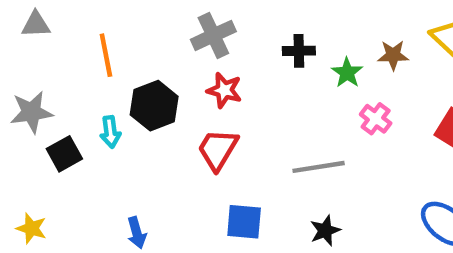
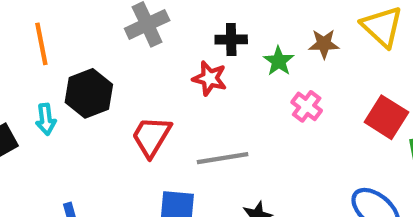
red star: (224, 90) -> (210, 78), moved
gray line: (319, 167) -> (223, 158), moved

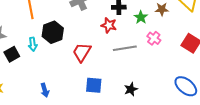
gray line: (223, 158) -> (125, 48), moved

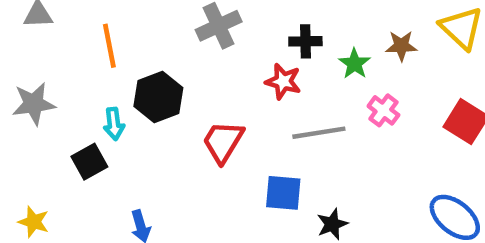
black square: (12, 54) -> (89, 162), moved
blue square: (94, 85) -> (283, 193), moved

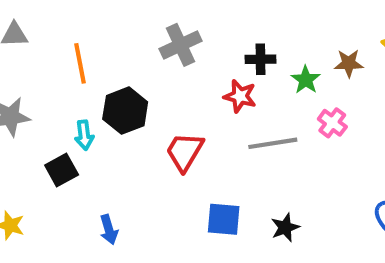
blue square: (283, 193) -> (224, 219), moved

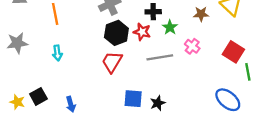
green star: (306, 80) -> (170, 27), moved
black hexagon: (125, 111) -> (116, 33), moved
black square: (62, 170) -> (38, 96), moved
black star: (285, 227) -> (158, 103), moved

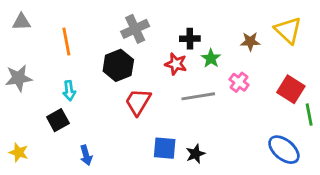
black hexagon: (116, 33) -> (118, 65), moved
black square: (38, 96) -> (58, 120), moved

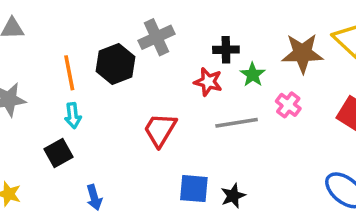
orange line: (66, 42) -> (69, 73), moved
brown star: (250, 42) -> (302, 53), size x1.6
black hexagon: (118, 65) -> (116, 64), moved

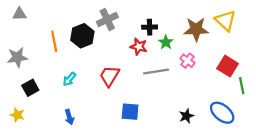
cyan arrow: (73, 116) -> (69, 79), moved, turned 48
black square: (59, 153) -> (30, 88), moved
black star: (233, 196) -> (186, 116), moved

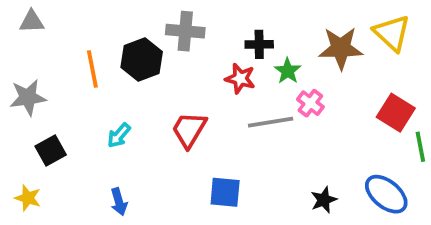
gray cross: (107, 20) -> (185, 31), turned 30
pink cross: (187, 61) -> (310, 103), moved

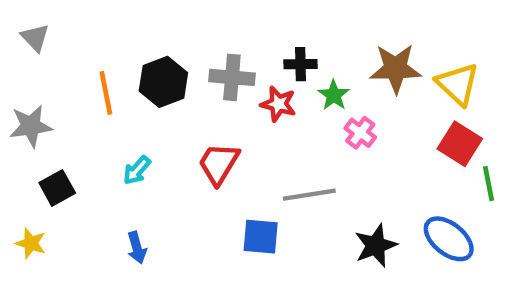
gray triangle: (32, 22) -> (35, 38), turned 48
gray cross: (185, 31) -> (232, 77), moved
yellow triangle: (392, 33) -> (458, 84), moved
gray line: (271, 122) -> (309, 195), moved
black star: (324, 200) -> (376, 245), size x1.4

